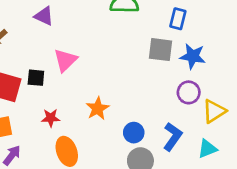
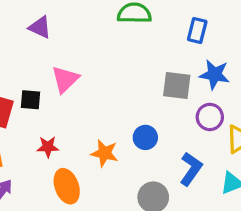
gray square: (161, 50) -> (177, 86), moved
orange star: (98, 109) -> (104, 153), moved, turned -30
blue circle: (134, 133) -> (145, 137), moved

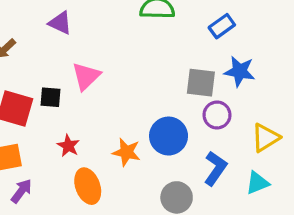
blue rectangle: (197, 30) -> (222, 26), turned 40
purple circle: (210, 117) -> (217, 115), moved
blue circle: (145, 137) -> (169, 136), size x1.5
red star: (48, 147) -> (68, 146), turned 30

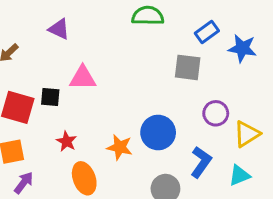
blue star: (240, 71) -> (242, 48), moved
pink triangle: (86, 76) -> (83, 78), turned 44
gray square: (201, 83) -> (188, 67), moved
purple circle: (217, 115) -> (216, 113), moved

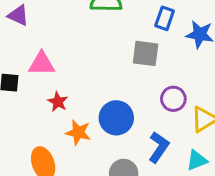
blue rectangle: (207, 32) -> (165, 18), turned -35
red star: (66, 141) -> (58, 102), moved

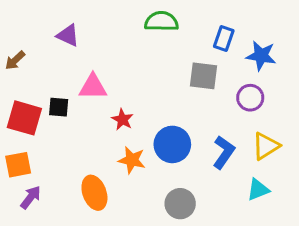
purple circle: (173, 99) -> (250, 98), moved
red star: (58, 102) -> (122, 120), moved
blue L-shape: (159, 147) -> (224, 152), moved

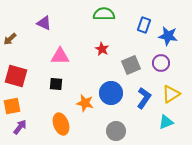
gray square: (203, 76) -> (131, 65), moved, turned -30
black square: (59, 107) -> (56, 84), moved
red star: (122, 120) -> (102, 49), moved

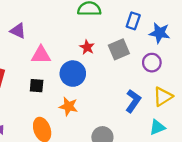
purple triangle: (44, 23) -> (18, 31), moved
gray square: (131, 65) -> (119, 49), moved
blue circle: (111, 93) -> (73, 74), moved

